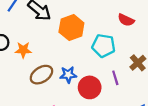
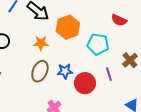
orange star: (23, 50) -> (41, 43), moved
brown ellipse: (41, 75) -> (40, 71), turned -35

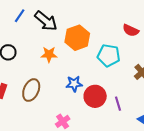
brown ellipse: (40, 71) -> (31, 90), moved
purple line: (109, 74) -> (118, 104), moved

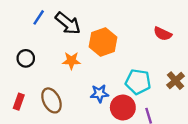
cyan pentagon: (109, 55) -> (138, 82), moved
brown ellipse: (31, 90) -> (51, 100), turned -50

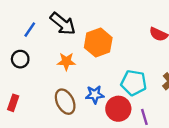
blue line: (39, 17) -> (30, 30), moved
brown ellipse: (51, 100) -> (65, 102), moved

